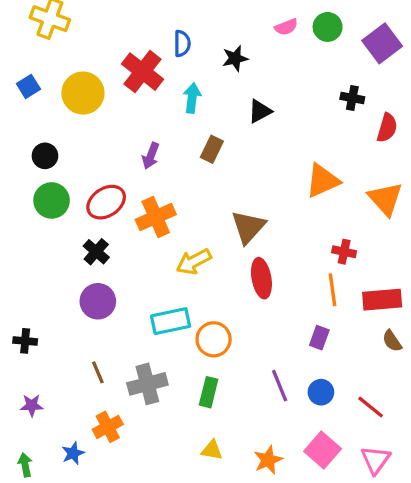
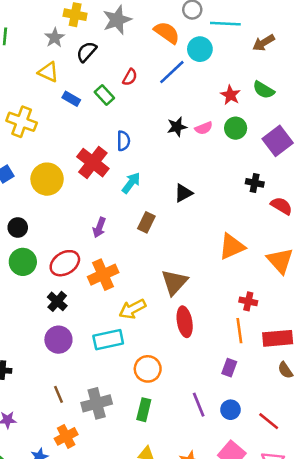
black star: (235, 58) -> (177, 127), moved
cyan arrow: (192, 98) -> (131, 183), turned 30
red semicircle: (387, 128) -> (281, 206), turned -75
cyan rectangle: (171, 321) -> (108, 340), moved

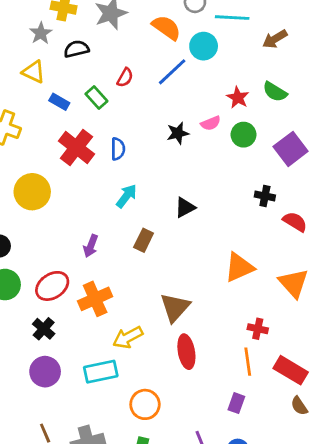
black semicircle: (87, 52) -> (76, 49), turned 35
pink semicircle: (204, 128) -> (211, 123), moved
red cross: (93, 163) -> (76, 147), moved
red rectangle: (278, 338) -> (291, 370), turned 36

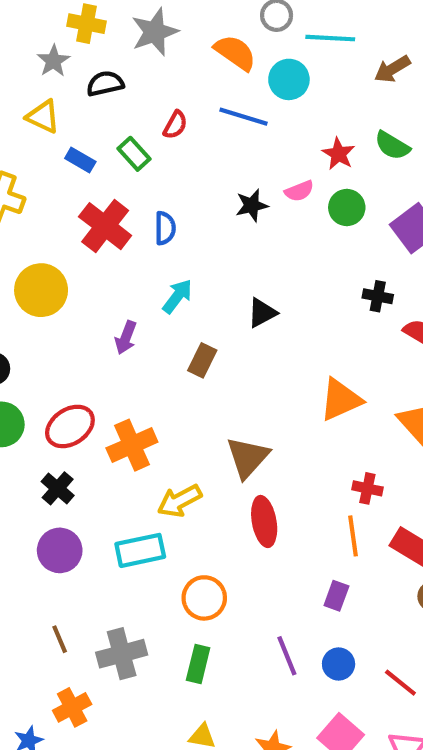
blue line: (172, 72) -> (243, 117), turned 60
purple arrow: (91, 246) -> (126, 338), moved

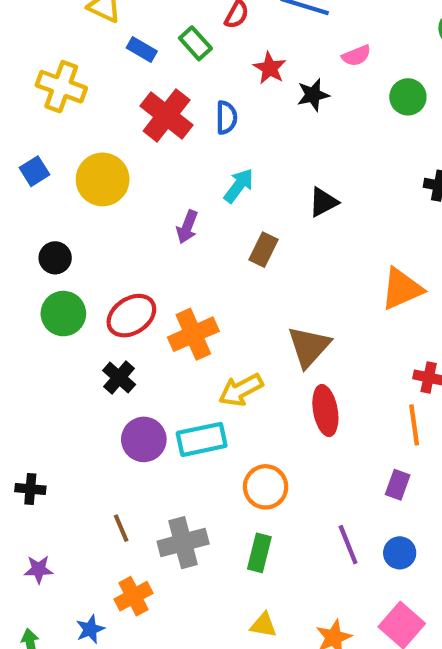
red star: (339, 154) -> (270, 68), moved
pink semicircle: (299, 191) -> (356, 56), moved
purple circle: (60, 550) -> (144, 439), moved

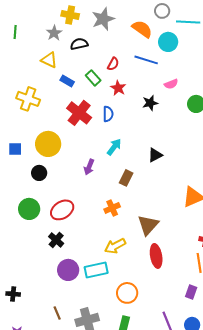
red star: (270, 68) -> (118, 88), moved
blue square: (34, 171) -> (15, 149), moved, turned 32
black circle: (55, 258) -> (39, 173), moved
orange cross: (193, 334) -> (112, 208), moved, size x0.7

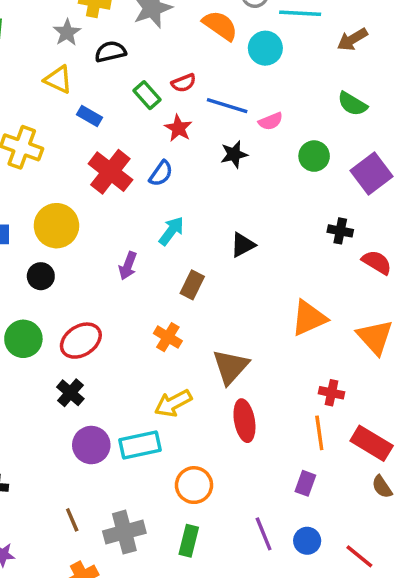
blue line: (146, 60) -> (227, 106), moved
red semicircle: (113, 64) -> (184, 83), moved, turned 40
green rectangle: (93, 78) -> (147, 95), moved
blue semicircle: (108, 114) -> (161, 173), turned 35
orange cross: (112, 208) -> (168, 337), turned -35

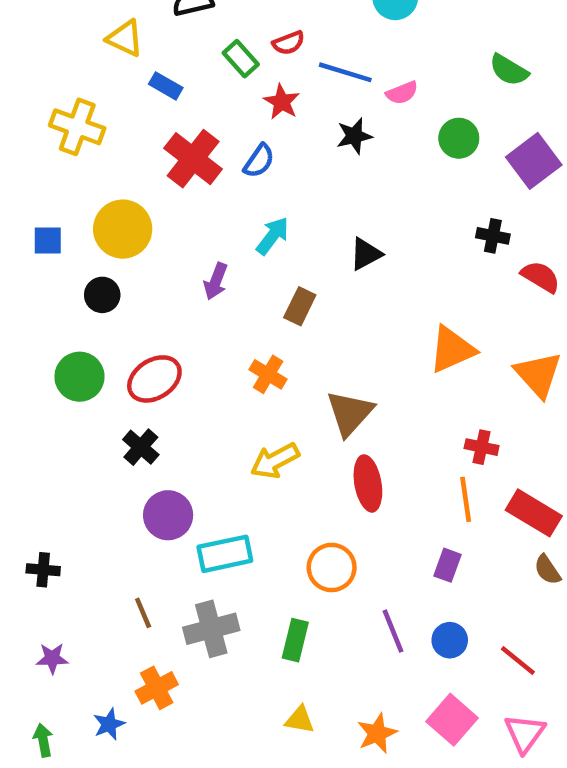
cyan rectangle: (140, 445) -> (225, 554), moved
orange circle: (194, 485) -> (332, 567), moved

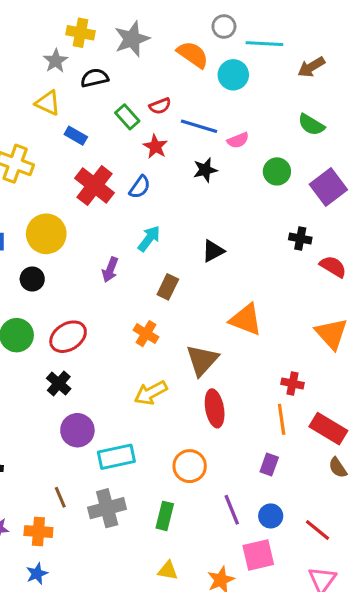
orange triangle: (452, 349) -> (246, 320), moved, turned 45
orange cross: (157, 688) -> (38, 532), moved, turned 32
pink square: (452, 720) -> (258, 555), moved, turned 36

